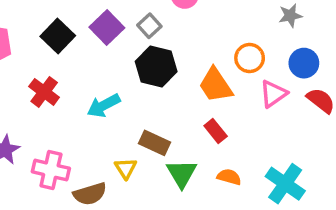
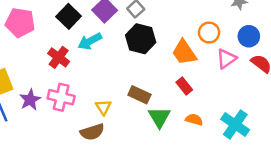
cyan arrow: (104, 106) -> (90, 41), moved
yellow triangle: (126, 168) -> (103, 107), moved
pink cross: (51, 170) -> (61, 97), moved

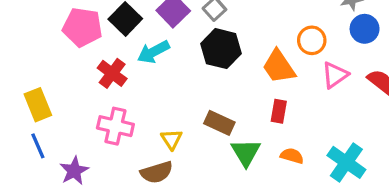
pink pentagon: (20, 23) -> (82, 27), moved
blue circle: (249, 36) -> (365, 29), moved
red rectangle: (184, 86) -> (279, 111), turned 49
purple star: (30, 100) -> (74, 171), moved

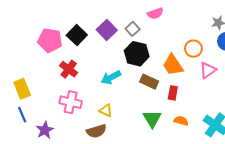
cyan arrow: (153, 52) -> (111, 77), moved
brown rectangle: (219, 123) -> (149, 82), moved
yellow triangle: (172, 139) -> (106, 110), turned -32

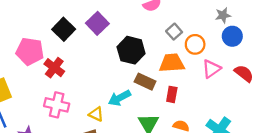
gray square: (133, 29) -> (174, 32), moved
pink pentagon: (50, 40) -> (30, 51), moved
orange trapezoid: (173, 65) -> (172, 63), turned 120
cyan arrow: (111, 77) -> (119, 98), moved

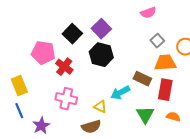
gray square: (174, 32) -> (157, 41), moved
black hexagon: (131, 50) -> (101, 55), moved
red rectangle: (172, 94) -> (165, 90), size x1.5

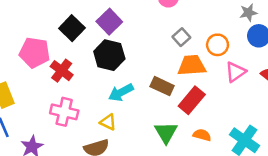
red rectangle: (165, 90) -> (192, 100), turned 30
cyan arrow: (120, 93) -> (121, 92), moved

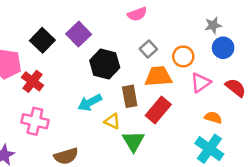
black hexagon: (109, 55) -> (105, 64), moved
brown rectangle: (162, 86) -> (130, 96), turned 55
yellow triangle: (108, 122) -> (112, 121), moved
orange semicircle: (202, 135) -> (213, 118), moved

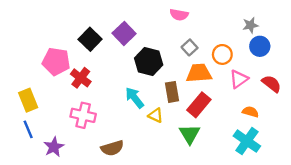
pink semicircle: (137, 14) -> (179, 15), turned 30
cyan arrow: (90, 103) -> (135, 98), turned 80
green triangle: (133, 141) -> (190, 134), moved

